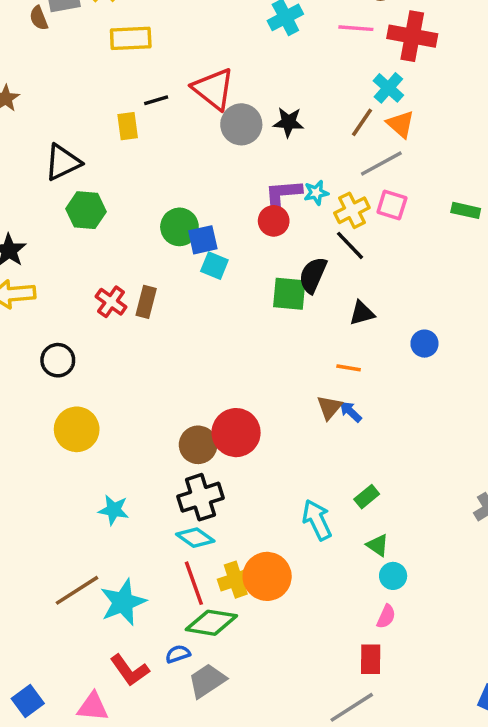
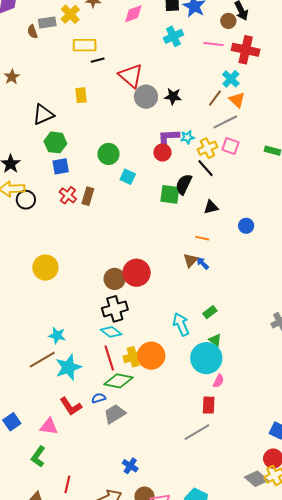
black line: (156, 100) -> (98, 60), moved
blue square: (203, 240) -> (61, 166), moved
black circle: (58, 360) -> (26, 200), moved
cyan star: (114, 510) -> (57, 335), moved
cyan circle: (393, 576) -> (206, 358), moved, size x2.0

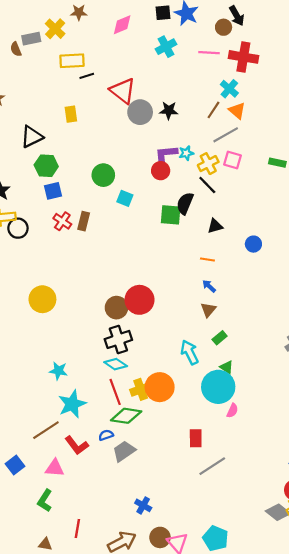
brown triangle: (190, 260) -> (208, 310), moved
brown line: (42, 360) -> (46, 430), moved
red rectangle: (209, 405) -> (196, 438), moved

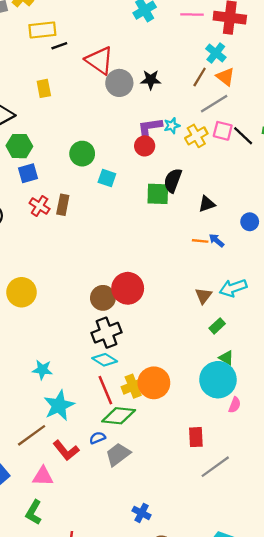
black line: (207, 185) -> (243, 136), moved
blue arrow: (209, 286) -> (216, 240), moved
cyan arrow: (190, 352) -> (233, 288), moved, turned -80

